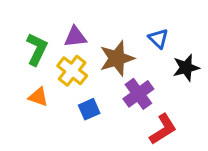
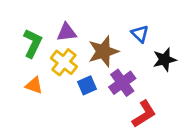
blue square: (89, 109) -> (87, 85), moved

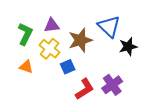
blue triangle: (140, 34) -> (109, 26), size x1.6
purple cross: (122, 83) -> (112, 85), moved
red L-shape: (144, 114) -> (85, 89), moved

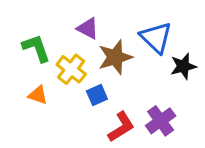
purple triangle: (52, 25) -> (88, 28), moved, turned 35
green L-shape: (25, 34) -> (36, 48), turned -45

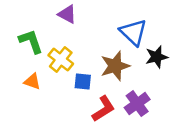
purple triangle: (88, 28) -> (67, 14), moved
brown star: (115, 57) -> (115, 66), moved
blue square: (97, 95) -> (83, 82), turned 30

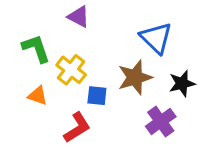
black star: (157, 57) -> (182, 83), moved
red L-shape: (103, 109) -> (77, 128), moved

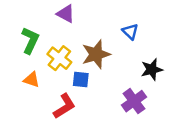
blue triangle: (156, 38) -> (130, 31), size x0.6
green L-shape: (36, 49) -> (30, 40), turned 44
brown star: (135, 77) -> (96, 54), moved

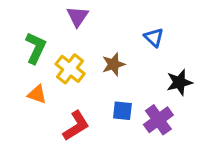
purple triangle: (66, 14) -> (78, 16), turned 36
brown star: (96, 54) -> (113, 64), size x0.7
blue square: (81, 80) -> (122, 111), moved

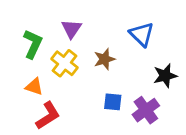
purple triangle: (78, 16) -> (71, 29), moved
blue triangle: (154, 37) -> (142, 34), size x1.4
red L-shape: (76, 126) -> (48, 116), moved

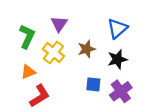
blue triangle: (142, 34) -> (117, 28), turned 35
black star: (165, 76) -> (117, 59), moved
orange triangle: (34, 87) -> (28, 72), turned -42

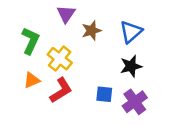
purple triangle: (59, 24) -> (66, 14), moved
brown star: (87, 49) -> (91, 31), moved
red L-shape: (40, 96) -> (61, 90), moved

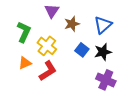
blue square: (104, 94) -> (82, 50), moved, turned 32
purple cross: (135, 102) -> (106, 80), turned -30

